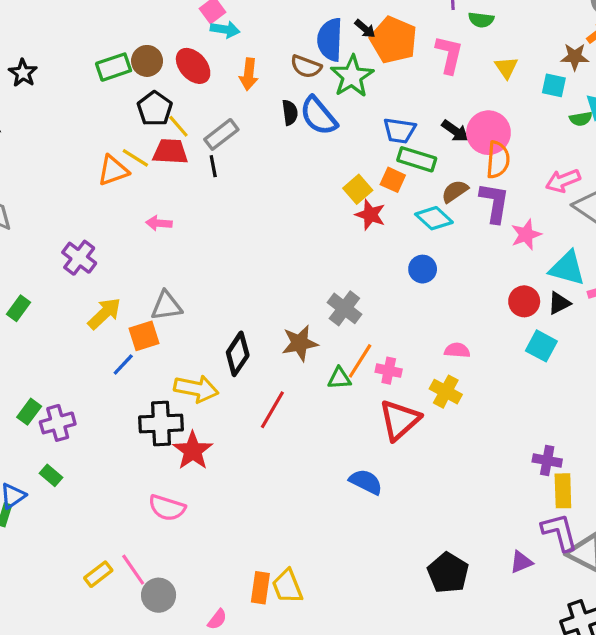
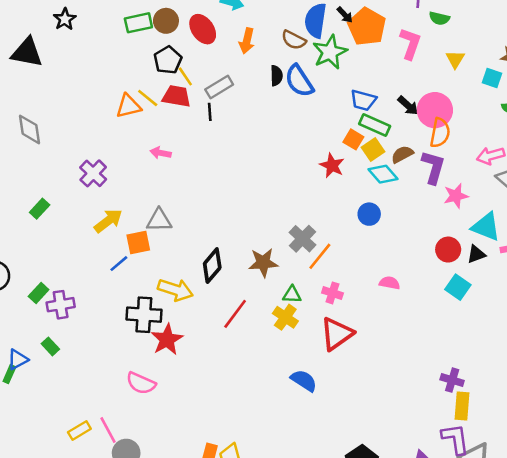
yellow square: (358, 189) -> (373, 150), moved
orange line: (360, 361) -> (320, 256), moved
yellow cross: (446, 392) -> (285, 317), moved

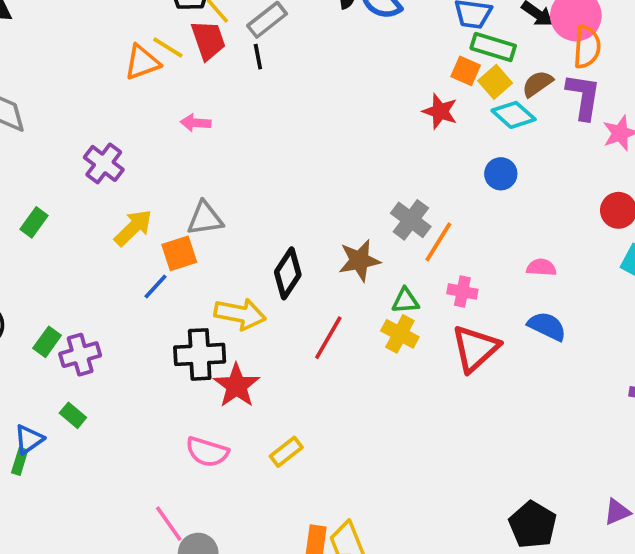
red trapezoid: (176, 96) -> (208, 40), turned 68
blue semicircle: (304, 381) -> (547, 326), moved
yellow rectangle: (79, 431) -> (286, 452), moved

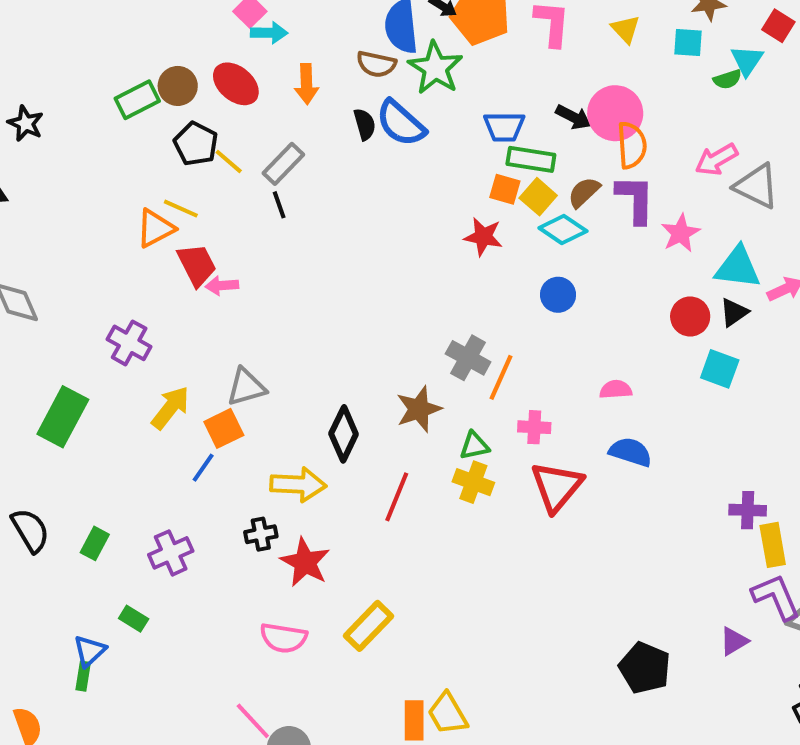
red trapezoid: (208, 40) -> (197, 265), moved
green rectangle: (34, 222) -> (63, 417), size x1.8
black cross: (200, 354) -> (261, 534), size x0.6
purple cross: (80, 355) -> (171, 553), moved
yellow rectangle: (286, 452) -> (369, 626), size x1.4

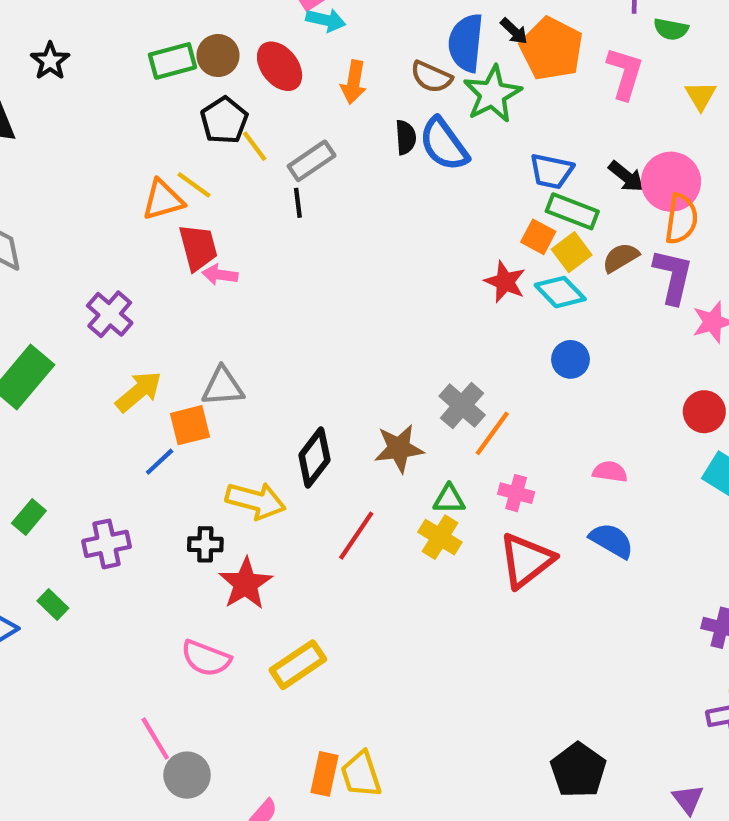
cyan diamond: (563, 229) -> (560, 292), moved
purple triangle: (734, 641) -> (688, 799), moved, turned -48

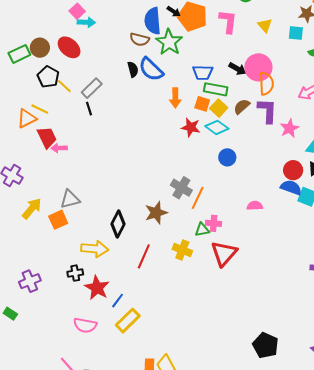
orange arrow: (354, 82) -> (175, 98), moved
blue line: (160, 462) -> (118, 301), moved
green triangle: (449, 499) -> (202, 230), moved
blue semicircle: (612, 541) -> (291, 187), moved

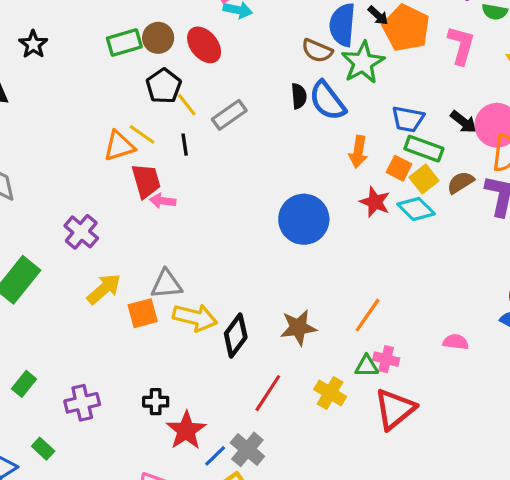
black line: (89, 109) -> (185, 145), moved
blue circle: (227, 157) -> (304, 219), moved, size x1.8
gray cross: (181, 188) -> (247, 449), moved
yellow arrow: (95, 249) -> (195, 317), moved

